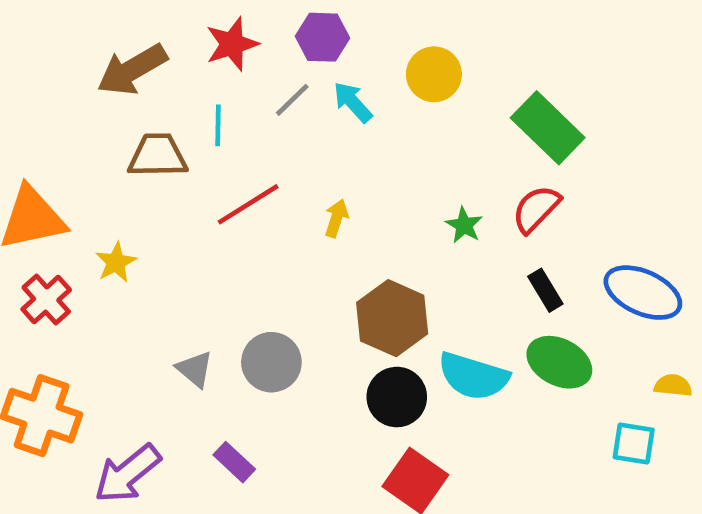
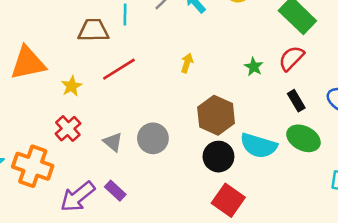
red line: (248, 204) -> (119, 69), moved
red cross: (46, 300) -> (68, 129), moved
purple rectangle: (234, 462) -> (115, 191), moved

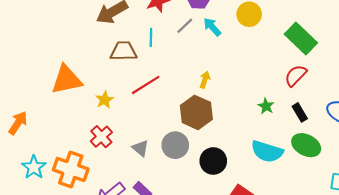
green star: (254, 67) -> (266, 106), moved
brown hexagon: (216, 115) -> (196, 112), moved
black circle: (218, 157) -> (213, 161), moved

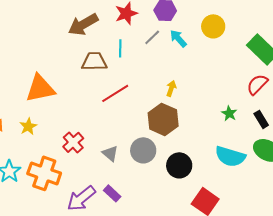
yellow star: (105, 100) -> (28, 126), moved

